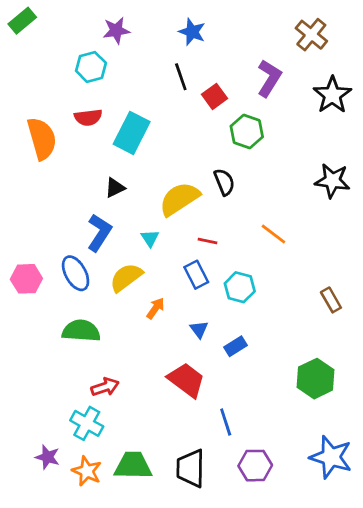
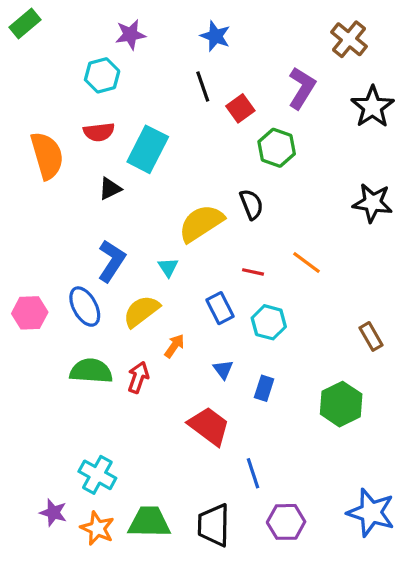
black triangle: (115, 188) -> (110, 189), moved
red line: (207, 241) -> (253, 272), moved
blue rectangle: (236, 346) -> (264, 388), turned -40
green hexagon: (316, 379) -> (341, 404), moved
red arrow: (105, 387) -> (138, 377), moved, turned -52

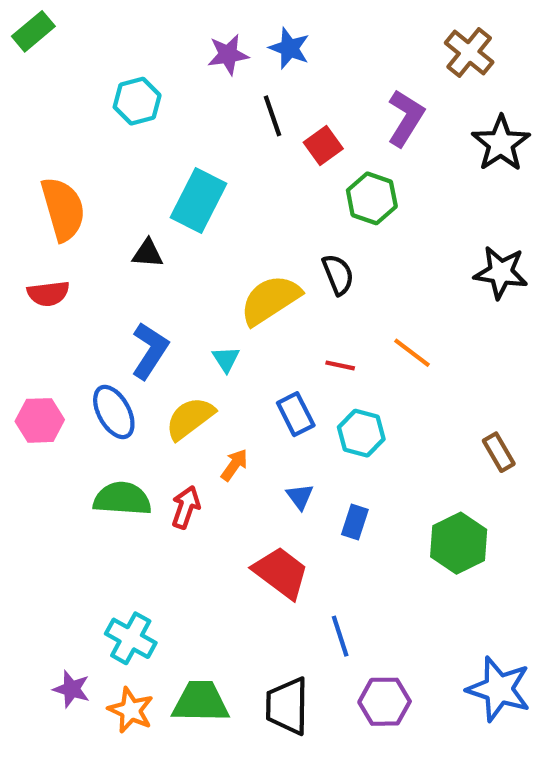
purple star: (130, 35) -> (228, 55), moved
red semicircle: (99, 132) -> (48, 294), moved
black triangle: (110, 189) -> (148, 253), turned 30

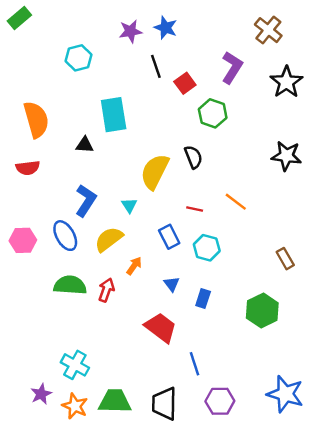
cyan rectangle: (198, 201) -> (114, 115), turned -36
yellow semicircle: (270, 300) -> (155, 172), turned -30
purple star: (72, 689) -> (41, 394), turned 30

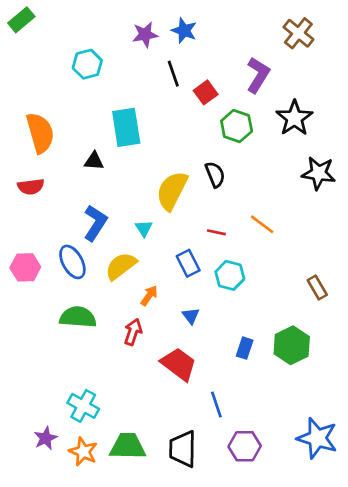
black star: (286, 82) -> (294, 118), moved
red arrow: (106, 290) -> (133, 332), moved
blue rectangle: (203, 298) -> (245, 348), moved

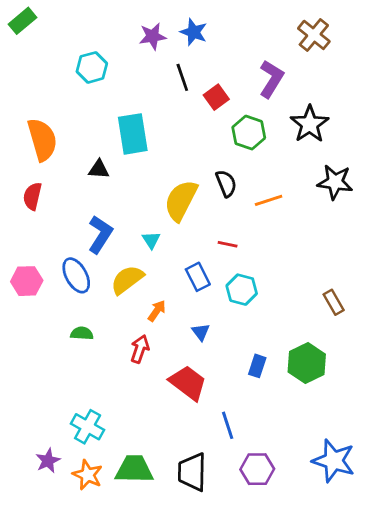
red semicircle: (31, 187) -> (32, 196), turned 110
orange line: (262, 224) -> (269, 200), moved, turned -55
green semicircle: (78, 317) -> (82, 333), size x0.6

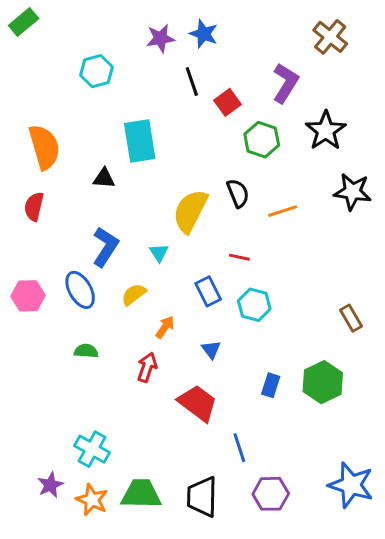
yellow semicircle: (127, 280) -> (134, 294), size x0.7

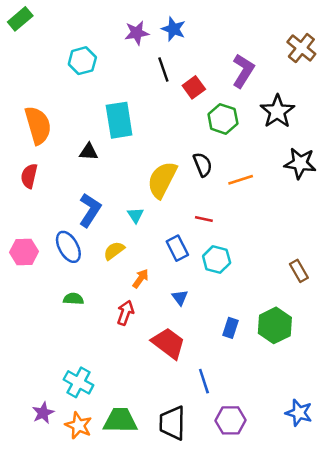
brown cross: (330, 37) -> (301, 48), moved
blue star: (351, 485) -> (299, 413), size x0.7

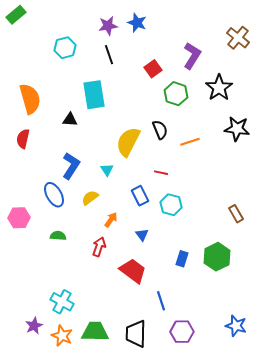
black line: (163, 70) -> (109, 55), moved
pink hexagon: (24, 252) -> (19, 218), moved

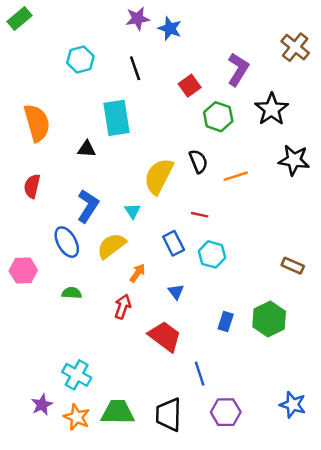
purple star: (108, 26) -> (138, 19), moved
red semicircle: (23, 139) -> (32, 186), moved
yellow semicircle: (90, 198) -> (111, 246), size x1.4
brown rectangle: (236, 214) -> (293, 266), turned -36

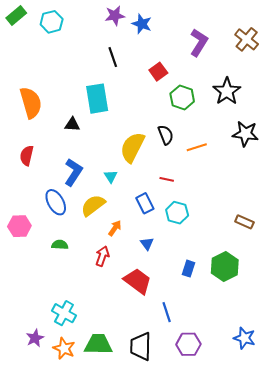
cyan hexagon: (80, 60) -> (52, 22), moved
purple L-shape: (238, 69) -> (199, 43), moved

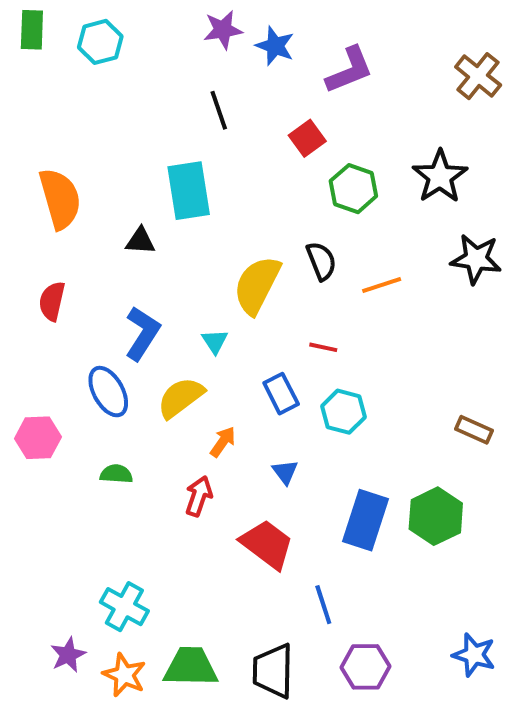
green rectangle: (16, 16) -> (32, 30), turned -48
purple L-shape: (199, 43) -> (349, 70), moved, turned 36
blue rectangle: (188, 269) -> (366, 520), size x1.8

